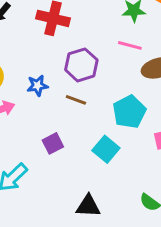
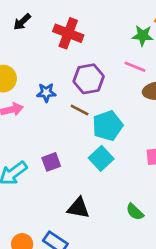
cyan pentagon: (129, 112) -> (108, 126), moved
purple square: (53, 143) -> (51, 162), moved

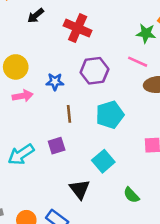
brown line: (80, 110) -> (69, 114), moved, turned 54
cyan square: (101, 158) -> (103, 161), moved
black triangle: (78, 208) -> (80, 189), turned 40

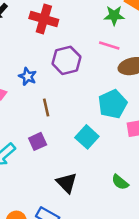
blue star: (55, 82) -> (28, 76), turned 30
cyan pentagon: (110, 115) -> (113, 104), moved
cyan square: (103, 161) -> (87, 137), moved

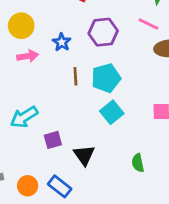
cyan pentagon: (113, 104) -> (106, 78), moved
purple square: (38, 141) -> (53, 140), moved
green semicircle: (120, 182) -> (138, 163), turned 30

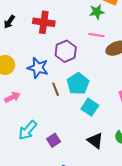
blue star: (62, 42) -> (38, 68), size x1.5
pink arrow: (28, 56) -> (12, 97), moved
black triangle: (84, 155) -> (95, 141), moved

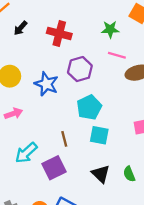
green star: (97, 12) -> (110, 29), moved
brown line: (56, 89) -> (64, 139), moved
cyan square: (90, 107) -> (99, 135), turned -30
purple square: (54, 140) -> (54, 168), size x1.5

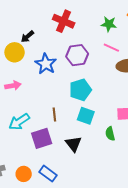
black arrow: (20, 28) -> (27, 36), moved
black triangle: (101, 174) -> (74, 144), moved
green semicircle: (129, 174) -> (110, 134), moved

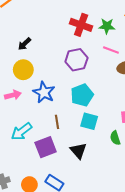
red cross: (64, 21) -> (81, 25), moved
yellow circle: (15, 52) -> (23, 70), moved
blue star: (46, 64) -> (44, 92), moved

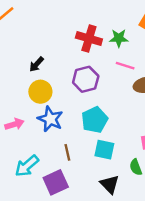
black arrow: (24, 44) -> (37, 64), moved
yellow circle: (23, 70) -> (40, 92), moved
black triangle: (78, 151) -> (110, 184), moved

